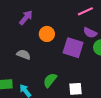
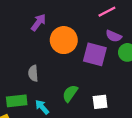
orange circle: (47, 34) -> (64, 40), size x1.5
gray semicircle: (24, 55) -> (33, 73), moved, turned -112

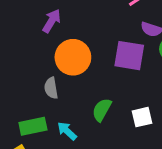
orange circle: (64, 40) -> (73, 57), moved

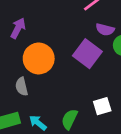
purple square: (129, 56) -> (87, 54), turned 32
green semicircle: (102, 110) -> (69, 119), moved

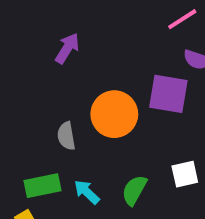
purple square: (87, 54) -> (168, 94), turned -32
orange circle: (39, 58) -> (114, 114), moved

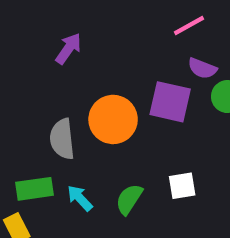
gray semicircle: (66, 136) -> (62, 139), size x1.4

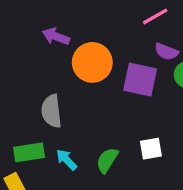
purple arrow: (68, 49) -> (56, 37), turned -104
orange circle: (113, 119) -> (92, 62), moved

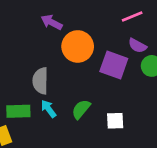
cyan arrow: (67, 160) -> (48, 109), moved
green semicircle: (107, 160) -> (81, 109), moved

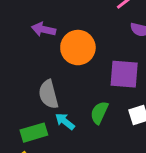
purple square: (114, 65) -> (124, 74), moved

